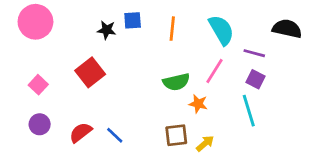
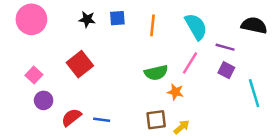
black star: (107, 30) -> (87, 19), moved
cyan line: (249, 111) -> (254, 93), moved
purple circle: (40, 124) -> (44, 100), moved
blue line: (115, 135) -> (102, 120), turned -35

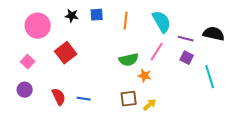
pink circle: (31, 19) -> (38, 26), moved
black semicircle: (254, 25) -> (214, 34), moved
purple circle: (44, 100) -> (25, 90), moved
red semicircle: (71, 117) -> (59, 97), turned 102

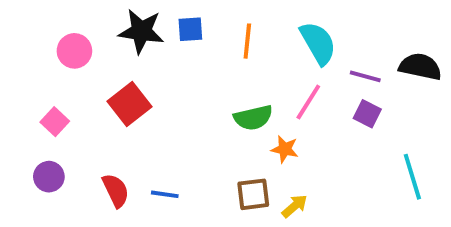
black star: (72, 16) -> (141, 31), size x1.6
pink circle: (38, 26) -> (74, 51), size x0.7
cyan line: (210, 77) -> (412, 177), moved

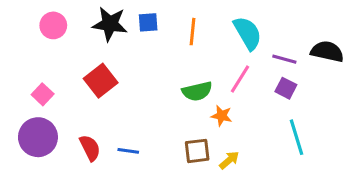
pink circle: (74, 51) -> (53, 25), moved
purple circle: (49, 177) -> (38, 137), size x1.6
cyan line: (412, 177) -> (297, 137), moved

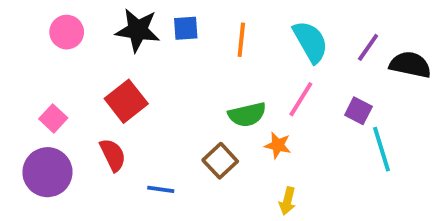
purple line: (284, 59) -> (368, 47), moved, turned -70
cyan line: (297, 137) -> (381, 149), moved
red semicircle: (90, 148) -> (113, 155), moved
brown square: (197, 151) -> (220, 161), moved, turned -36
yellow arrow: (229, 160) -> (287, 201), turned 145

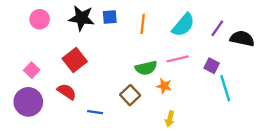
cyan semicircle: (310, 42) -> (183, 25), turned 70
pink line: (301, 99) -> (178, 59), turned 45
red semicircle: (113, 155) -> (67, 92), turned -30

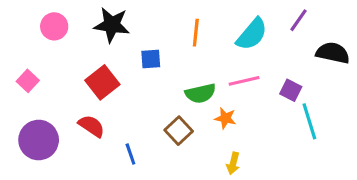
blue square: (110, 17) -> (151, 59), moved
purple line: (217, 28) -> (299, 20), moved
pink square: (32, 70) -> (28, 81), moved
blue line: (95, 112) -> (130, 154), turned 63

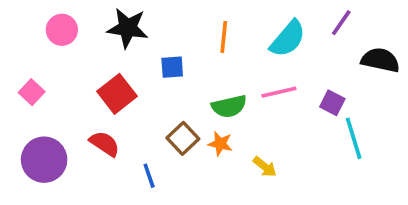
orange star: (225, 118) -> (220, 144), moved
brown square: (179, 131) -> (183, 138), moved
yellow arrow: (233, 163) -> (265, 167), moved, turned -65

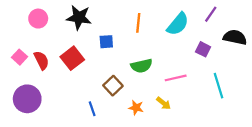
pink line: (279, 92) -> (176, 78), moved
purple square: (332, 103) -> (203, 49), moved
red semicircle: (105, 144) -> (41, 60), moved, turned 30
orange star: (220, 144) -> (136, 108), moved

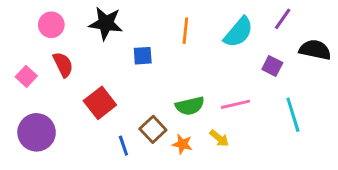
red square: (72, 58) -> (100, 103), moved
red semicircle: (41, 60) -> (63, 65), moved
green semicircle: (142, 66) -> (190, 106), moved
brown square: (113, 86) -> (153, 129), moved

